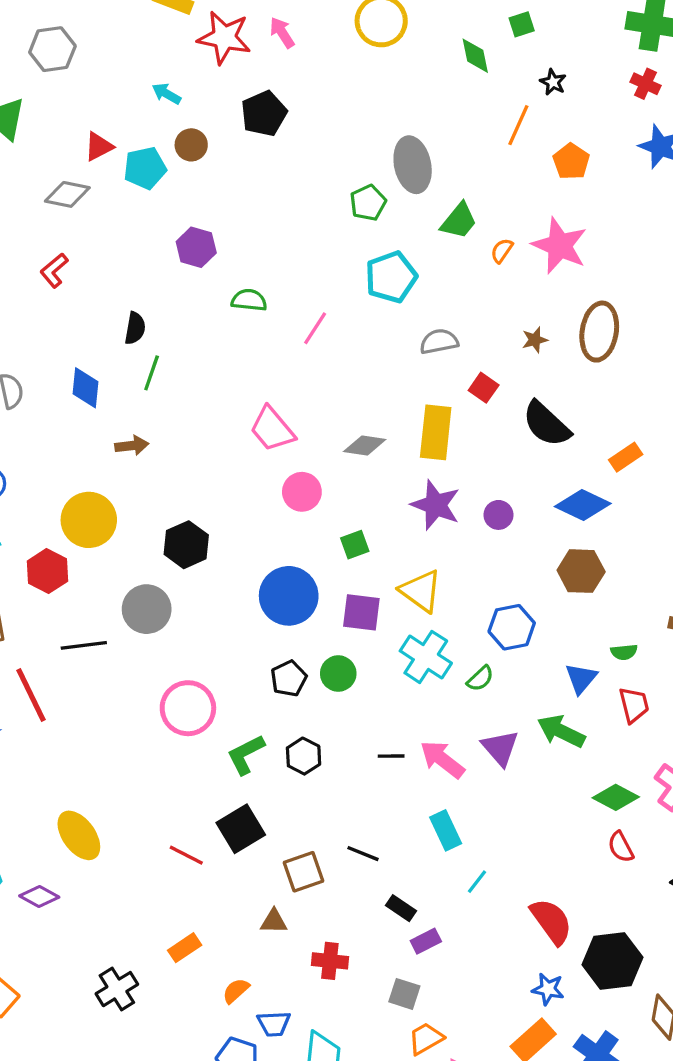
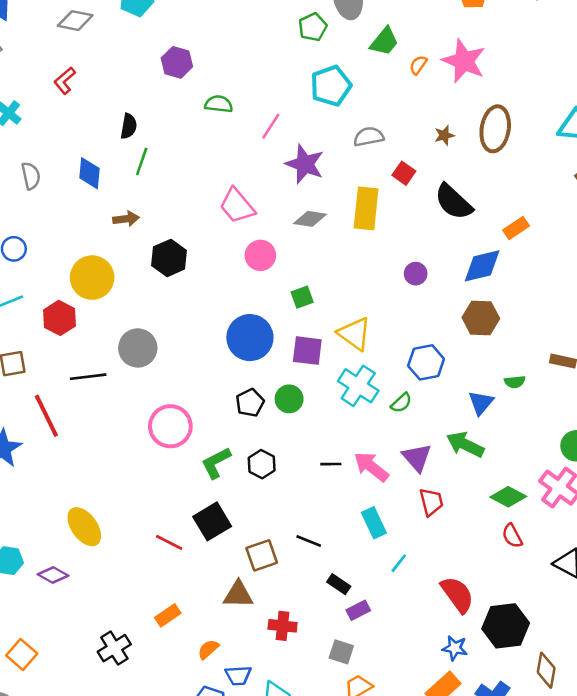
purple star: (436, 505) -> (305, 164), moved
blue diamond: (583, 505) -> (482, 266), turned -39
black hexagon: (186, 545) -> (169, 258), moved
red trapezoid: (634, 705) -> (431, 502), moved
brown triangle: (274, 921) -> (238, 595), size x1.4

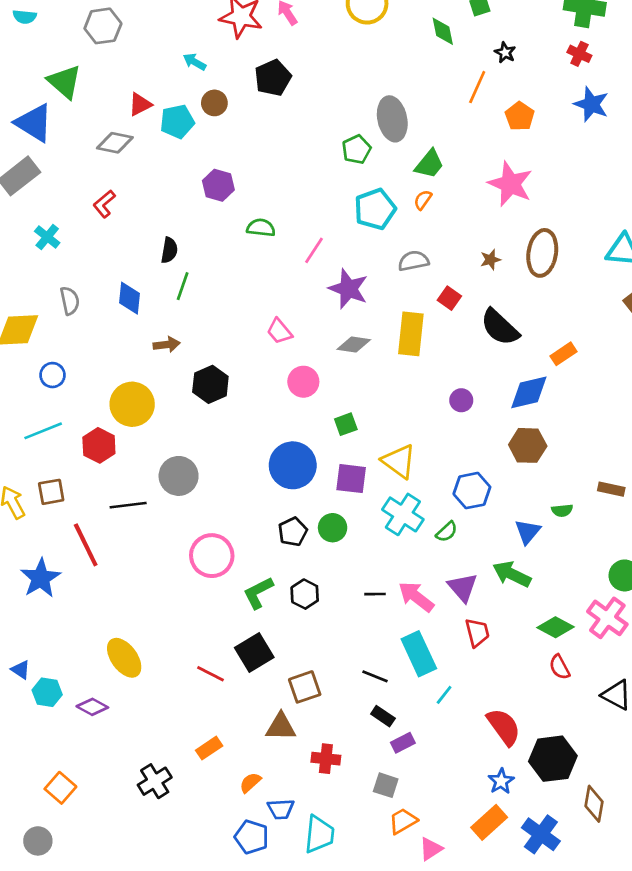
orange semicircle: (418, 65) -> (423, 200), moved
pink trapezoid: (237, 206) -> (279, 331), size x0.7
cyan rectangle: (374, 523) -> (419, 654), size x1.4
black line: (309, 541) -> (375, 676), moved
blue star: (455, 648) -> (501, 781), turned 30

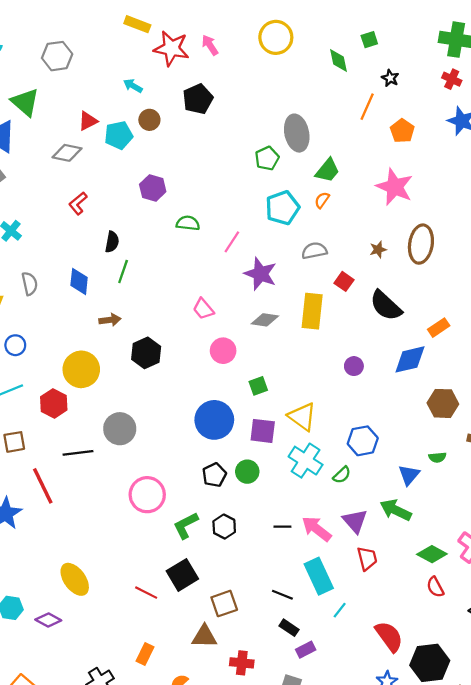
red L-shape: (104, 204) -> (78, 203), moved
brown hexagon: (528, 445) -> (443, 403), moved
orange rectangle: (209, 748) -> (145, 654), turned -30

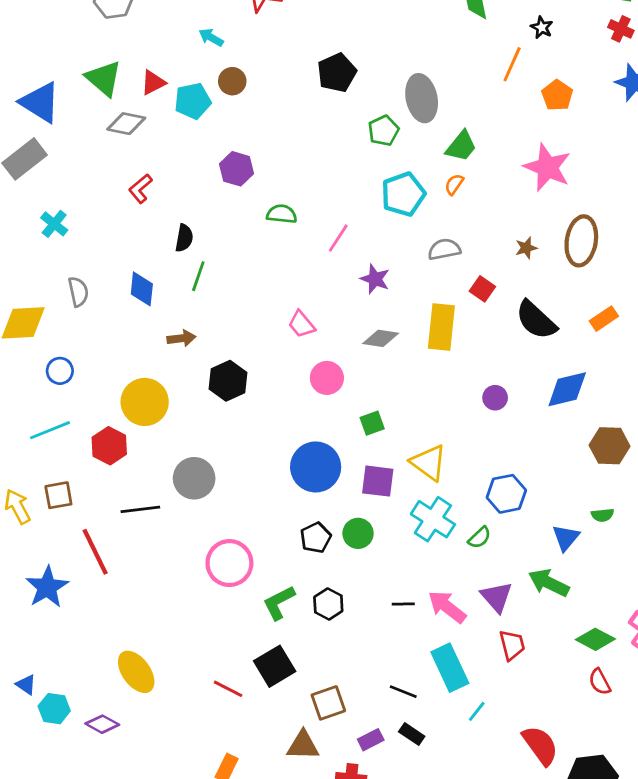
black pentagon: (198, 99) -> (337, 73), moved
green triangle: (25, 102) -> (104, 78), moved
purple star: (260, 274) -> (375, 279), size x0.7
orange rectangle: (439, 328) -> (604, 319), moved
purple rectangle: (306, 650) -> (371, 740), moved

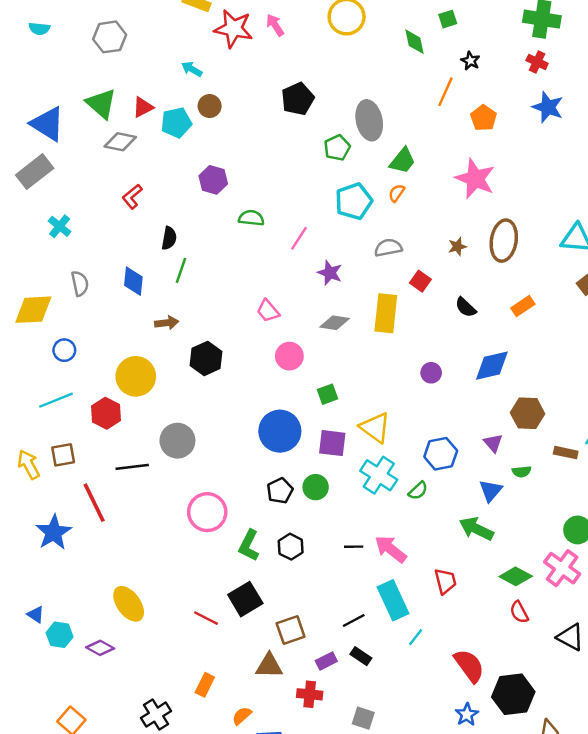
black semicircle: (536, 320) -> (466, 307), size x0.6
purple triangle: (496, 597) -> (493, 443), moved, size x0.7
green L-shape: (279, 603) -> (249, 545), turned -36
black line: (403, 692) -> (354, 620), turned -50

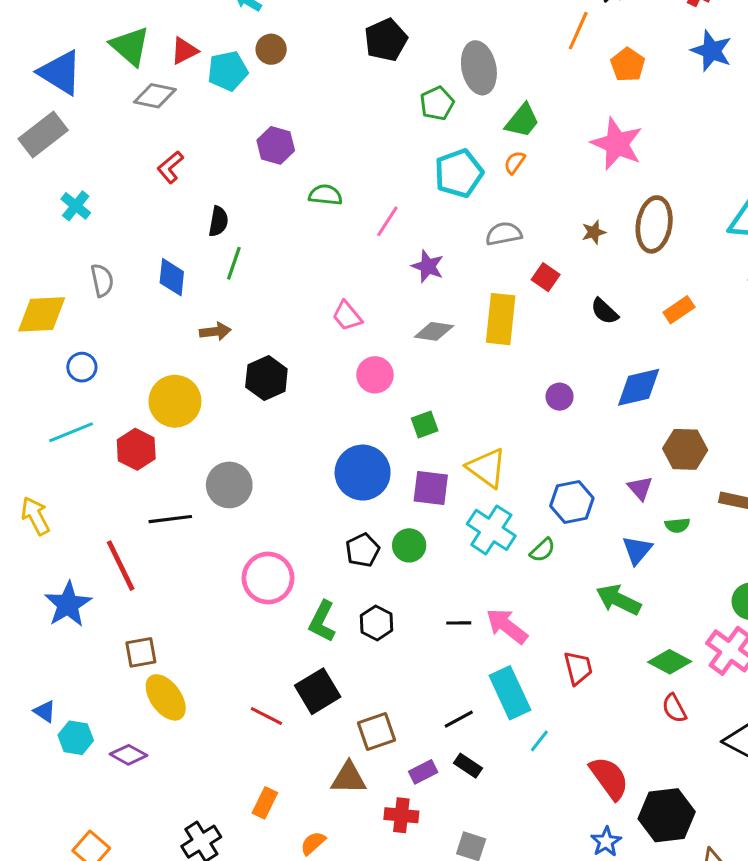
brown square: (63, 455) -> (141, 652), moved

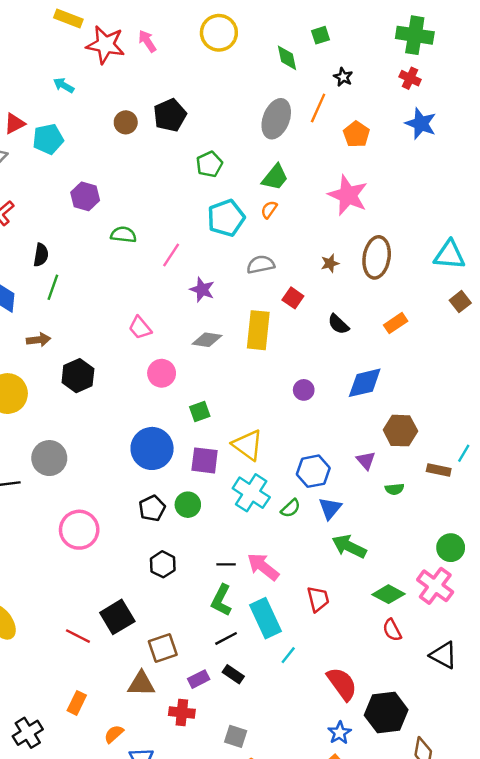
brown circle: (271, 49) -> (126, 122), moved
gray ellipse: (479, 68) -> (276, 119), moved, turned 33
blue triangle: (637, 550) -> (330, 508), moved
green L-shape: (322, 621) -> (221, 600), moved

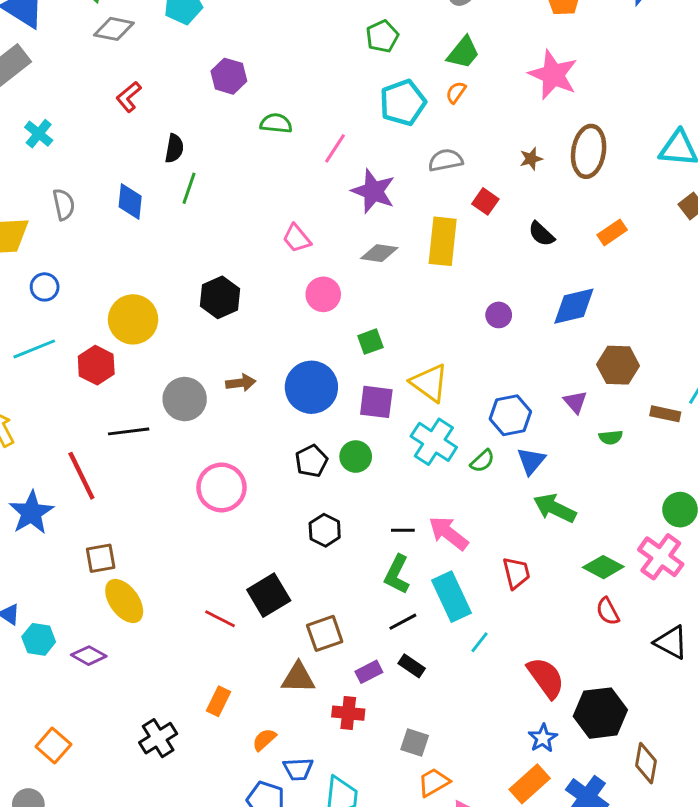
purple star: (202, 290) -> (373, 191), size x1.4
brown arrow: (39, 340) -> (241, 383), moved

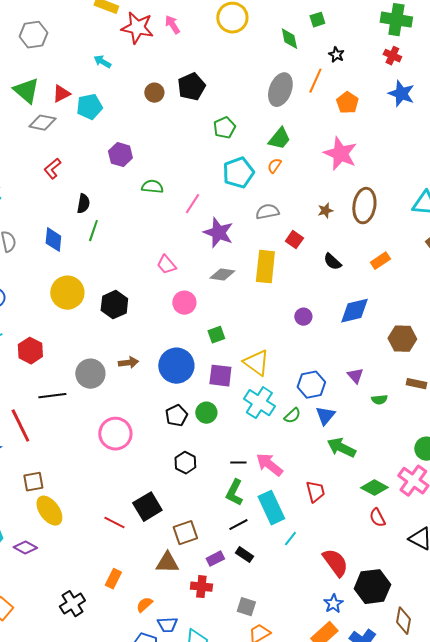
yellow circle: (133, 319) -> (67, 293), moved
brown hexagon: (618, 365) -> (402, 339), moved

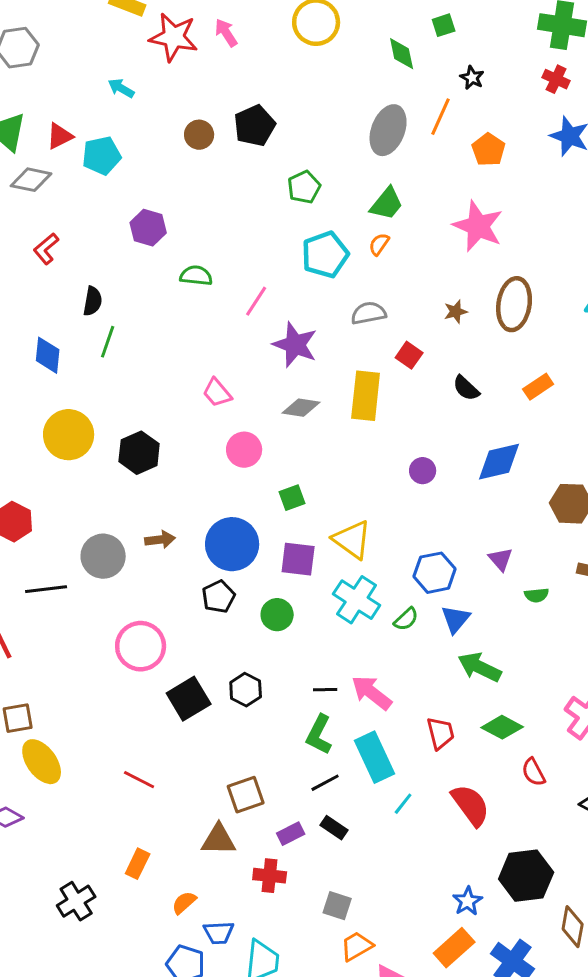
black pentagon: (176, 416) -> (219, 597), moved
green diamond: (374, 488) -> (502, 727), moved
black square: (147, 507) -> (189, 699), moved
red semicircle: (335, 563) -> (471, 805), moved

